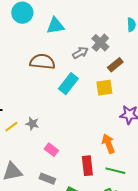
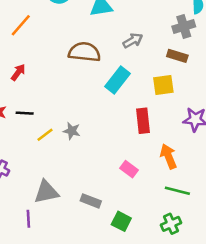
gray cross: (100, 43) -> (184, 27), moved, turned 30
brown rectangle: (115, 65) -> (177, 56), turned 56
pink rectangle: (51, 150) -> (129, 169), moved
red rectangle: (87, 166) -> (143, 121), moved

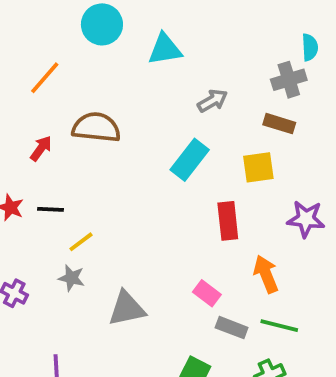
brown semicircle: (84, 52) -> (96, 127), moved
gray star: (72, 131) -> (71, 278), moved
gray triangle: (46, 192) -> (127, 308), moved
gray rectangle: (91, 201) -> (232, 328), moved

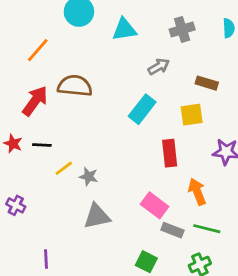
gray cross: (289, 80) -> (182, 29), moved
red arrow: (41, 148) -> (35, 101), size x1.6
gray star: (71, 278) -> (89, 177), moved
pink rectangle: (207, 293) -> (155, 205), size x1.4

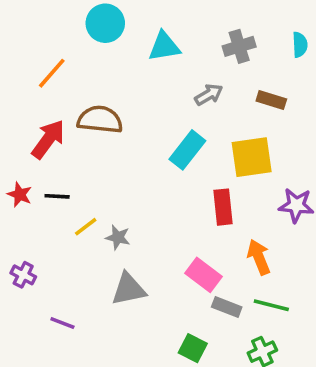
brown rectangle: (207, 83) -> (271, 100), moved
yellow square: (192, 115) -> (252, 157), size x1.4
purple line: (46, 259) -> (62, 323), moved, turned -66

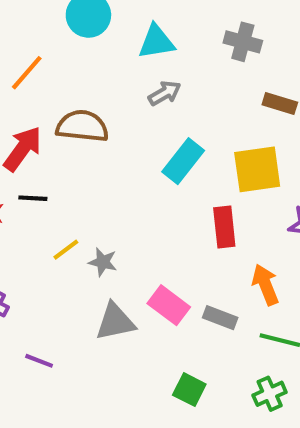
gray cross: (239, 46) -> (243, 42), turned 32
gray arrow: (209, 95) -> (165, 93), moved
black line: (57, 196) -> (33, 198), moved
pink rectangle: (203, 275) -> (169, 305), moved
gray rectangle: (227, 307) -> (220, 318), moved

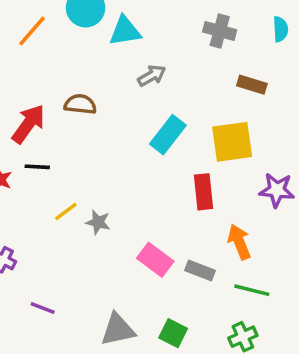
cyan triangle: (156, 42) -> (125, 31), moved
orange line: (27, 73) -> (32, 31), moved
brown semicircle: (82, 126) -> (80, 104), size x0.7
gray triangle: (115, 322) -> (118, 330), moved

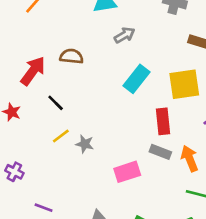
black line: (37, 167) -> (56, 103), moved, turned 42
pink rectangle: (155, 260) -> (127, 172), turned -55
gray rectangle: (200, 271) -> (160, 152), moved

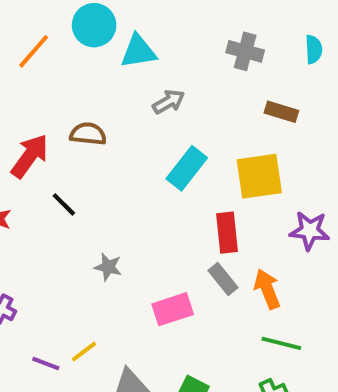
yellow line: (61, 136) -> (84, 351), moved
gray rectangle: (160, 152) -> (223, 279), turned 30

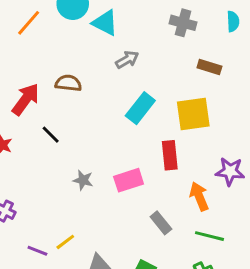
cyan triangle: (138, 51) -> (105, 23), turned 36
purple star: (310, 231) -> (230, 171), moved
gray rectangle: (223, 279) -> (161, 223), moved
pink rectangle: (173, 309) -> (129, 180), moved

